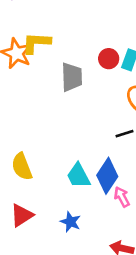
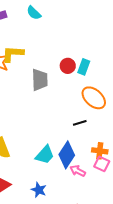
cyan trapezoid: (78, 176) -> (45, 155), turned -110
pink arrow: (122, 197) -> (78, 171), turned -35

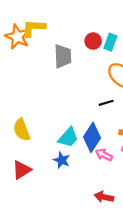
blue star: (39, 190) -> (62, 160), moved

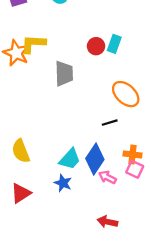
red circle: (93, 41) -> (96, 46), moved
cyan rectangle: (110, 42) -> (114, 44), moved

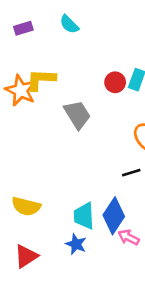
gray trapezoid: (64, 74) -> (77, 115), turned -30
yellow semicircle: (21, 151) -> (26, 206), turned -55
cyan trapezoid: (70, 159) -> (84, 216), turned 135

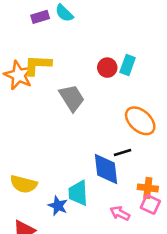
purple rectangle: (23, 28) -> (40, 17), moved
blue diamond: (114, 216) -> (106, 169), moved, turned -40
blue star: (76, 244) -> (58, 206), moved

